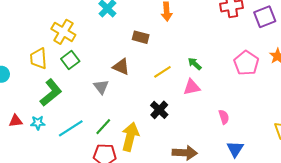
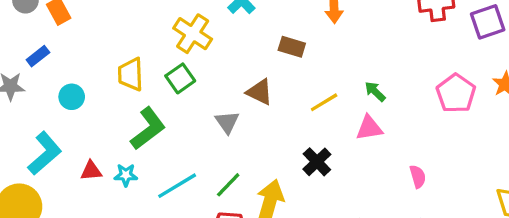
yellow cross: (63, 32) -> (193, 34), moved

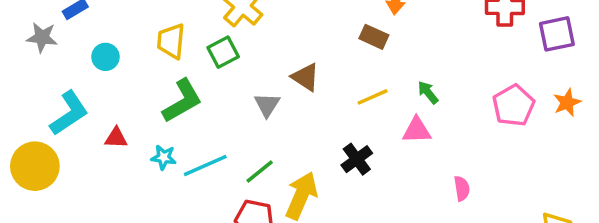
brown rectangle: (292, 47) -> (374, 37), moved
cyan star: (126, 175) -> (164, 157), moved

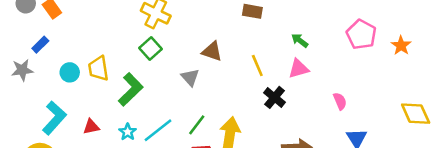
yellow trapezoid: (171, 41) -> (98, 68), moved
yellow line: (373, 97) -> (257, 65), moved, turned -75
orange star: (567, 103) -> (401, 46), moved
cyan star: (164, 157) -> (128, 132), turned -30
black cross: (357, 159) -> (274, 97), moved

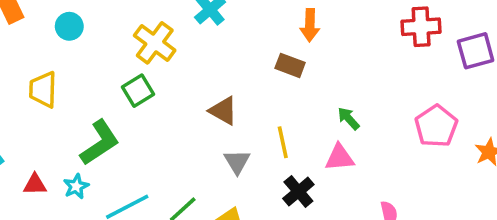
yellow trapezoid: (98, 68) -> (43, 90), moved
cyan circle: (70, 72) -> (69, 26), moved
gray triangle: (190, 77) -> (237, 162), moved
cyan star: (128, 132) -> (76, 186), moved

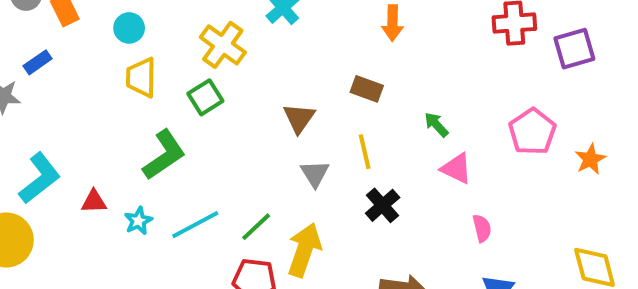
brown rectangle: (290, 65) -> (367, 89), moved
yellow trapezoid: (43, 90) -> (141, 77), moved
brown triangle: (223, 111) -> (299, 118), turned 36
pink triangle: (340, 158) -> (456, 168), moved, turned 32
cyan star: (76, 186) -> (138, 221), moved

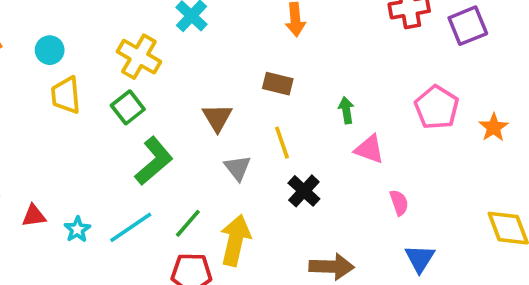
green arrow: (436, 125) -> (346, 110), turned 40
green L-shape: (164, 155) -> (154, 161), moved

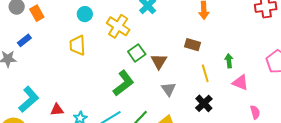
cyan circle: (50, 50) -> (85, 14), moved
green square: (128, 107) -> (137, 53), moved
yellow line: (282, 143) -> (205, 73), moved

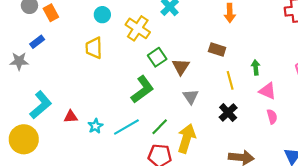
pink semicircle: (255, 112) -> (272, 117), moved

